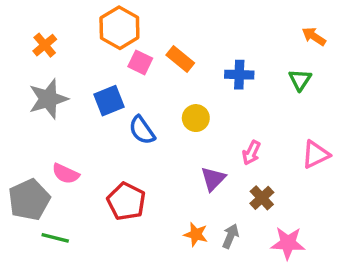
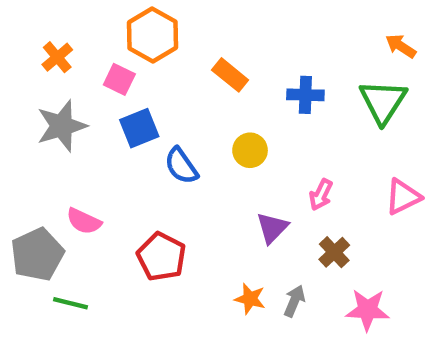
pink square: (140, 62) -> (119, 79), moved
green triangle: (300, 80) -> (383, 102), size x1.6

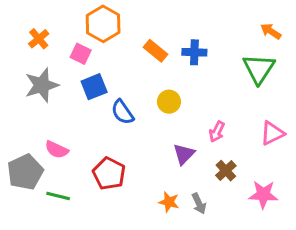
blue cross: (305, 95) -> (194, 52), moved
gray arrow: (294, 301) -> (199, 204), turned 132
green line: (71, 303) -> (58, 196), moved
pink star: (367, 310) -> (263, 195), moved

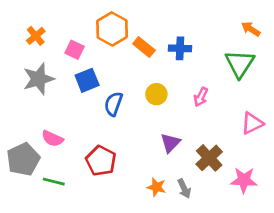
orange hexagon: (103, 24) -> (112, 29), moved
blue semicircle: (123, 112) -> (113, 104), turned 55
pink arrow: (217, 132) -> (201, 97), moved
brown cross: (226, 171) -> (209, 158), size x1.4

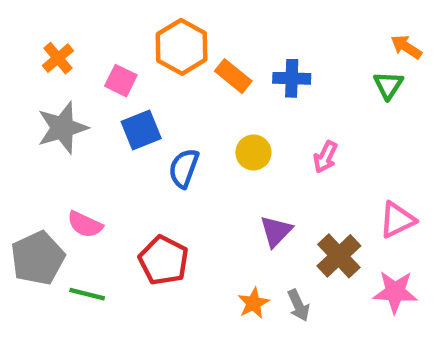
green triangle: (240, 64) -> (388, 85), moved, size x0.6
pink triangle: (252, 123) -> (397, 220), moved
orange star: (156, 187) -> (253, 303), turned 30

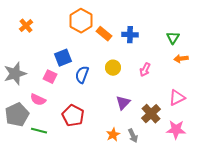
orange arrow: (406, 47) -> (181, 59), moved, turned -40
pink square: (121, 81) -> (50, 77), moved
gray star: (62, 128) -> (15, 74), moved

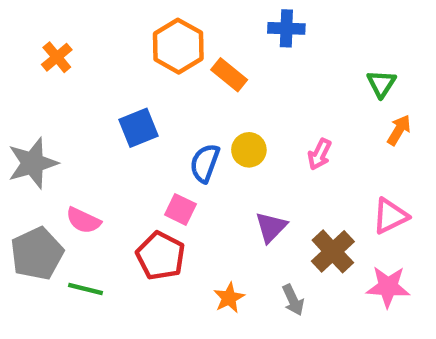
blue cross: (130, 35) -> (286, 28), moved
orange arrow: (181, 59) -> (399, 130), turned 128
blue semicircle: (82, 75) -> (205, 163), moved
pink square: (50, 77) -> (180, 209), moved
orange star: (113, 135) -> (229, 298), moved

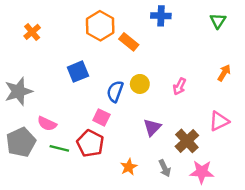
green triangle: (381, 84) -> (218, 21), moved
pink star: (388, 287) -> (202, 172), moved
green line: (86, 289) -> (59, 148), moved

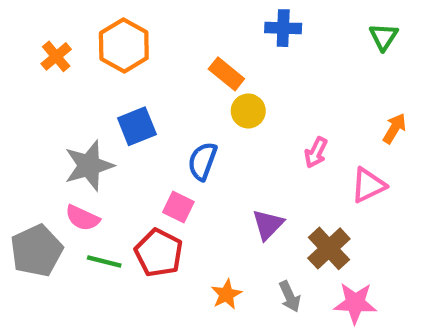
orange hexagon: (100, 26) -> (124, 46), moved
yellow circle: (140, 84) -> (248, 111), moved
gray star: (18, 91) -> (89, 166), moved
pink triangle: (219, 121) -> (368, 185), moved

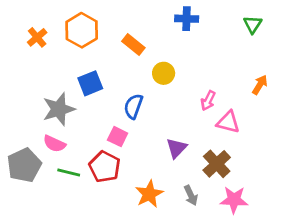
orange rectangle: (226, 74) -> (133, 45), moved
pink triangle: (368, 185) -> (228, 122), moved, turned 40
orange star: (226, 294) -> (149, 194), size x1.4

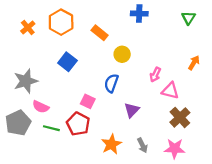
blue square: (90, 83) -> (67, 62), turned -30
blue semicircle: (133, 106) -> (111, 83), moved
gray star: (59, 109) -> (26, 81), moved
brown cross: (217, 164) -> (180, 117), moved

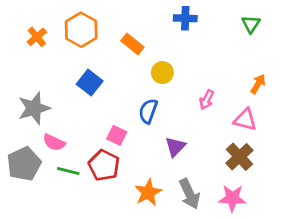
pink triangle: (170, 91) -> (245, 120), moved
gray arrow: (142, 145) -> (190, 194), size x1.5

